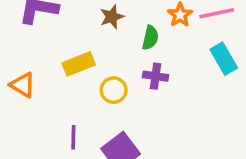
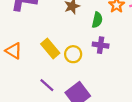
yellow rectangle: (79, 64) -> (50, 49), moved, turned 72
purple line: (73, 137) -> (47, 85), turned -49

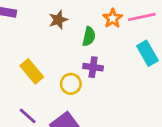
yellow circle: (73, 54) -> (71, 84), moved

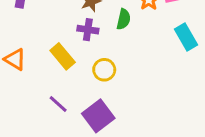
purple cross: (93, 67) -> (88, 30), moved

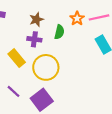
yellow circle: (104, 70) -> (46, 67), size x1.6

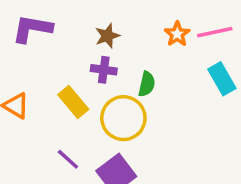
green semicircle: (59, 32) -> (147, 84), moved

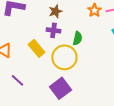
purple line: (68, 159) -> (17, 80), moved

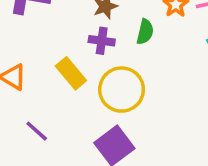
green semicircle: (77, 38) -> (145, 32), moved

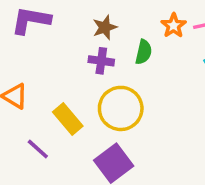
yellow rectangle: (71, 73) -> (68, 119), moved

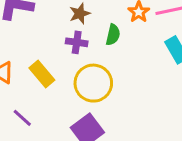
yellow rectangle: (68, 119) -> (42, 74), moved

